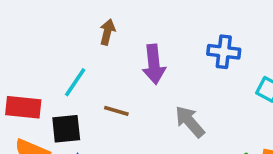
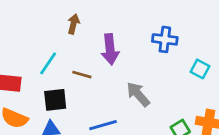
brown line: (116, 111) -> (82, 75), moved
black square: (66, 129) -> (55, 100), moved

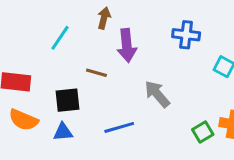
brown arrow: (73, 24) -> (104, 18), moved
cyan line: (48, 63) -> (60, 38), moved

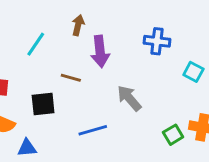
blue triangle: (63, 132) -> (27, 148), moved

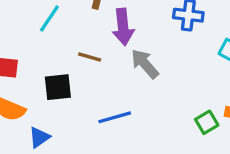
gray arrow: (129, 98) -> (145, 64), moved
blue triangle: (27, 148) -> (39, 137), turned -30

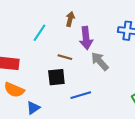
black square: (58, 87) -> (56, 77), moved

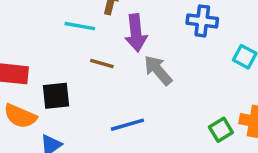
cyan line: (40, 33) -> (80, 26), moved, turned 66
black square: (56, 77) -> (56, 96), moved

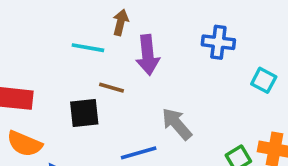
gray arrow: (158, 70) -> (177, 124), moved
black square: (56, 96) -> (84, 113), moved

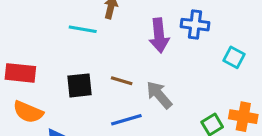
purple arrow: (148, 55) -> (159, 36), moved
brown line: (111, 88) -> (122, 81), moved

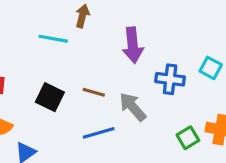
blue cross: (195, 25) -> (170, 79), moved
black square: (80, 85) -> (50, 97), turned 32

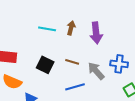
brown arrow: (82, 16) -> (71, 28), moved
blue cross: (170, 79) -> (119, 64), moved

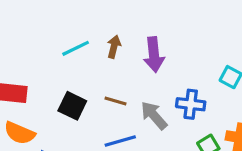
cyan line: (47, 29) -> (76, 48), turned -36

